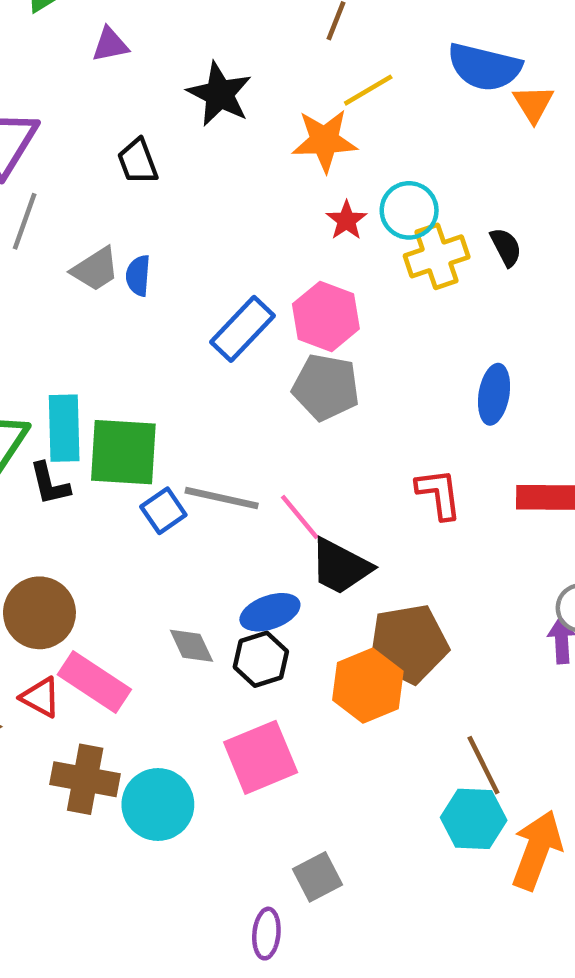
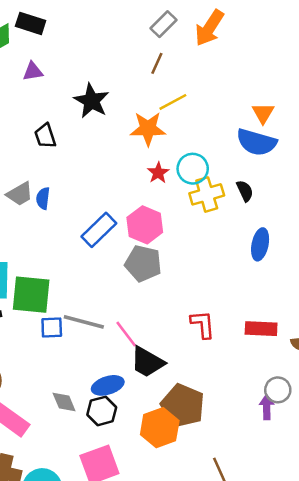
blue semicircle: (484, 67) -> (256, 142), moved
blue ellipse: (494, 394) -> (260, 244), moved
blue square: (163, 511) -> (52, 328), turned 30
brown pentagon: (408, 644) -> (183, 406), turned 30

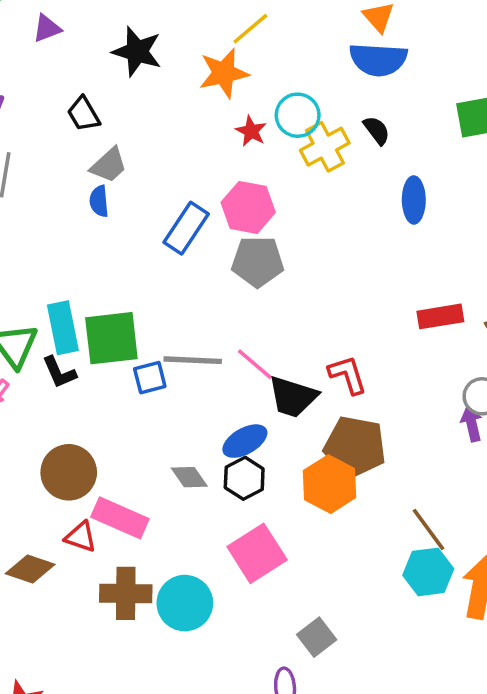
gray trapezoid: (20, 194) -> (109, 165), moved
red L-shape: (203, 324) -> (348, 375), moved

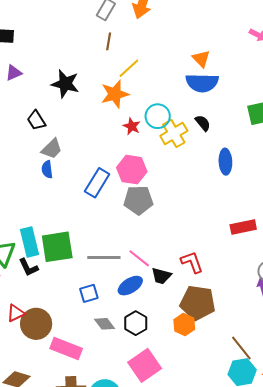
blue square: (150, 378) -> (89, 293), moved
black trapezoid: (293, 397) -> (161, 276), size x0.7
blue ellipse: (245, 441) -> (130, 286), moved
orange hexagon: (330, 484) -> (184, 325), size x0.7
red triangle: (81, 537) -> (16, 313), moved, turned -42

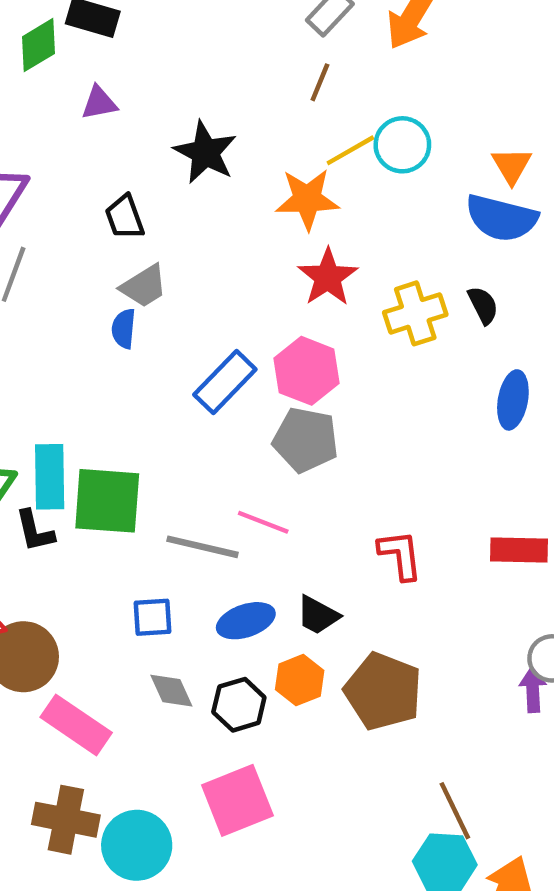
cyan circle: (158, 116) -> (402, 145), moved
red star: (132, 126) -> (328, 277), size x1.5
pink line: (139, 258) -> (263, 522), moved, turned -30
red L-shape: (192, 262) -> (400, 555), moved
orange hexagon: (184, 325) -> (300, 680), moved

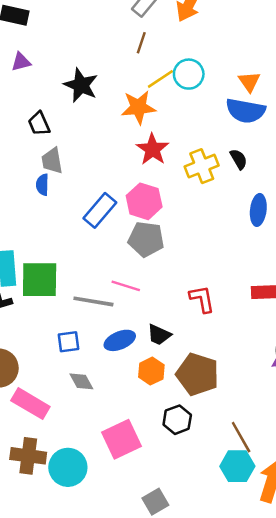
gray trapezoid: (144, 286) -> (52, 161), turned 116
black hexagon: (239, 705) -> (177, 420), moved

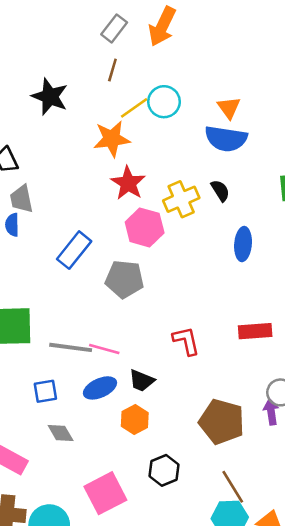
black star: (81, 85) -> (50, 97), moved
pink hexagon: (144, 201) -> (145, 227), moved
pink line: (126, 286) -> (104, 349), moved
brown pentagon: (197, 374) -> (222, 422), moved

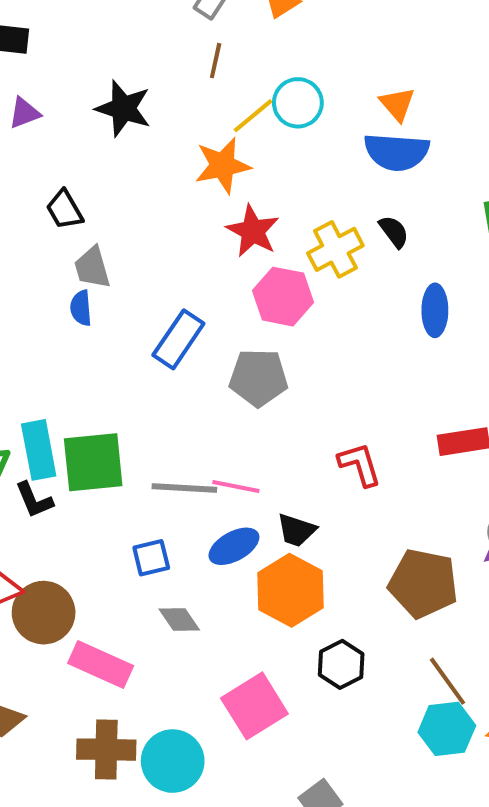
orange hexagon: (135, 419) -> (291, 590), size x1.6

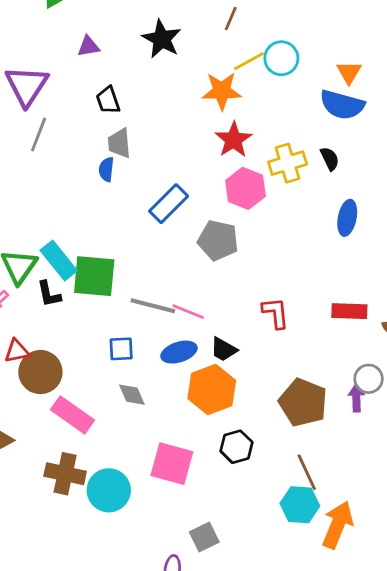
purple triangle: (24, 113) -> (89, 46), moved
cyan rectangle: (39, 450) -> (59, 261), turned -39
pink square: (254, 706) -> (172, 464), turned 36

